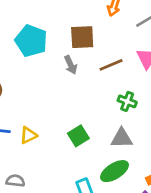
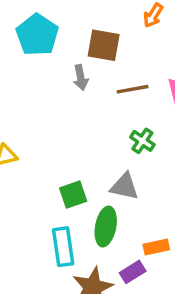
green square: (78, 136) -> (73, 195), moved
green ellipse: (115, 171) -> (106, 227), turned -60

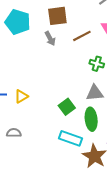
cyan rectangle: (63, 247) -> (70, 138), turned -45

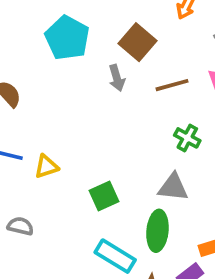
brown square: (57, 16) -> (137, 42), turned 36
green square: (67, 107) -> (104, 196), moved

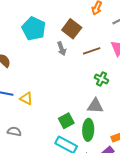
yellow triangle: (46, 166) -> (26, 99), turned 48
green square: (104, 196) -> (66, 121), moved

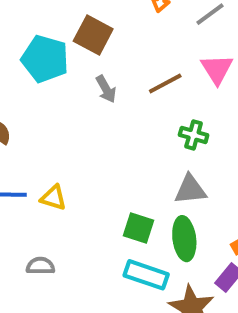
brown square: (72, 29) -> (93, 35), moved
green square: (66, 121) -> (138, 228), turned -35

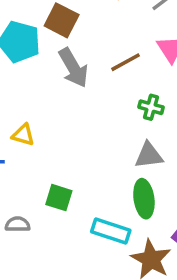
gray arrow: (106, 89) -> (73, 68), size x1.6
yellow triangle: (53, 198) -> (23, 135), moved
green square: (138, 228) -> (59, 198), moved

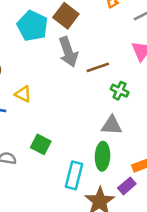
brown line: (125, 62) -> (98, 67), moved
cyan rectangle: (111, 231) -> (74, 175), turned 76

